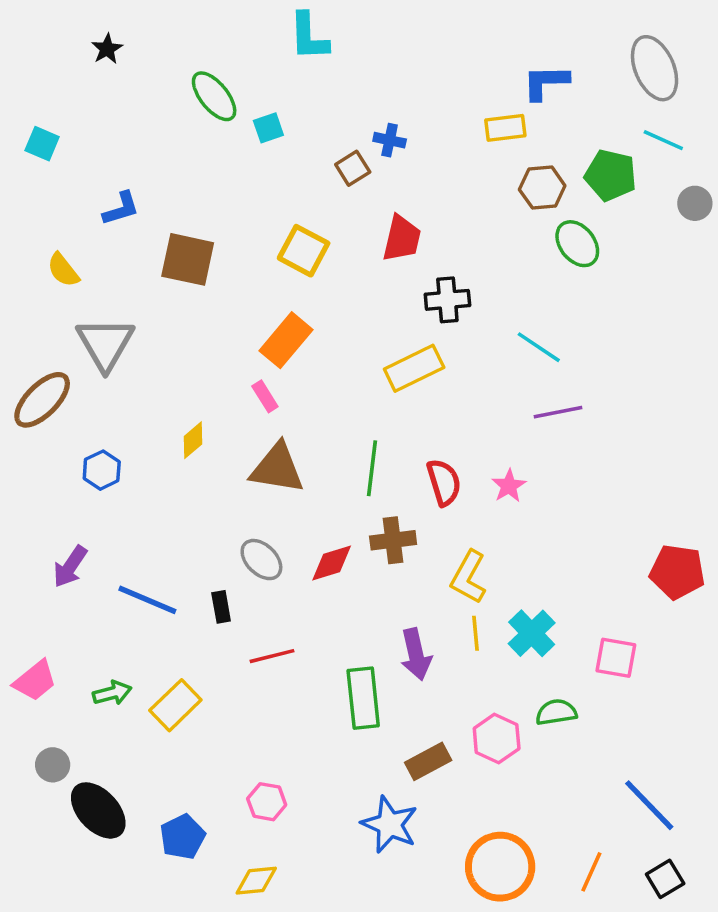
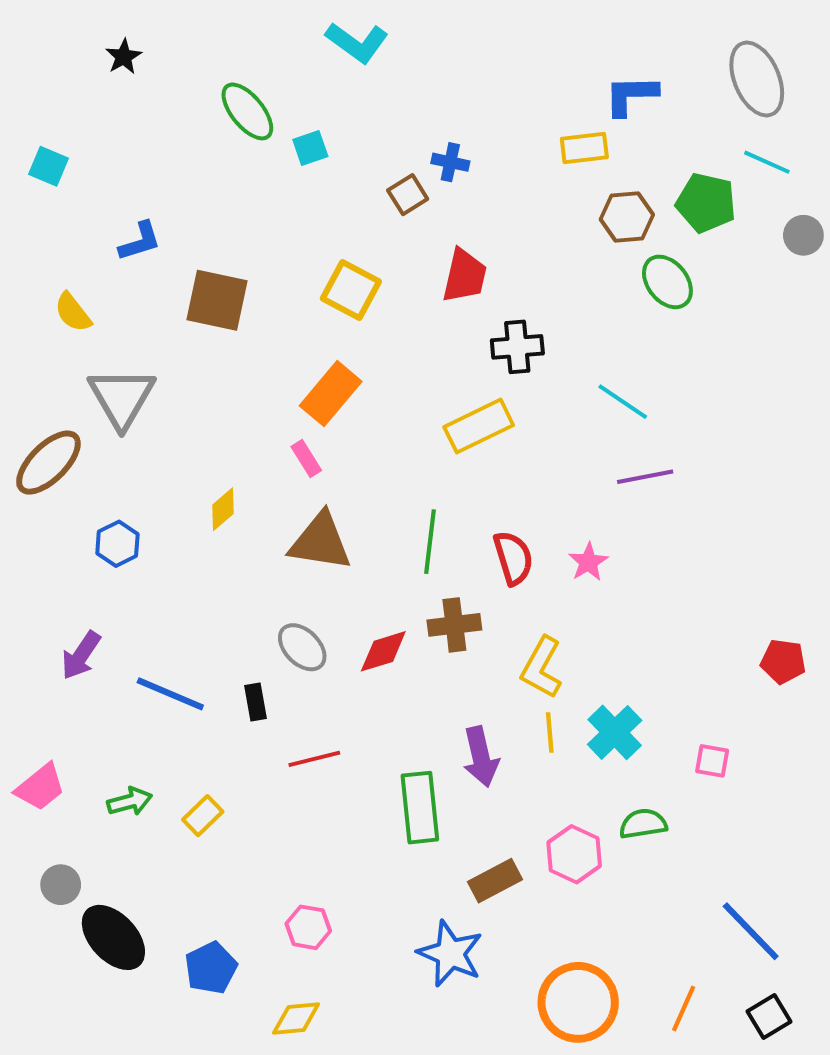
cyan L-shape: (309, 37) -> (357, 42), turned -52
red pentagon: (677, 572) -> (783, 661), size x0.7
pink square: (616, 658) -> (712, 761), size x0.7
yellow rectangle: (175, 705) -> (203, 816), size x0.7

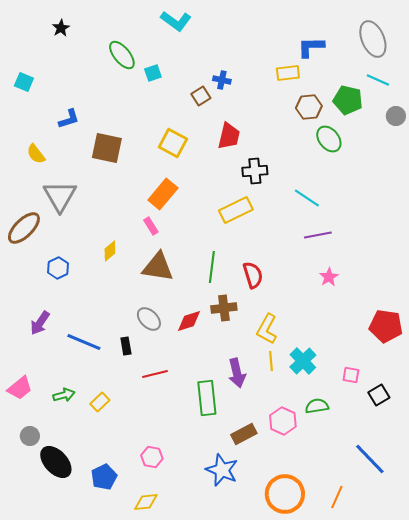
pink star: (588, 562) -> (329, 277), moved
red pentagon: (783, 661) -> (386, 326), size x1.5
black square: (769, 1017) -> (379, 395), moved

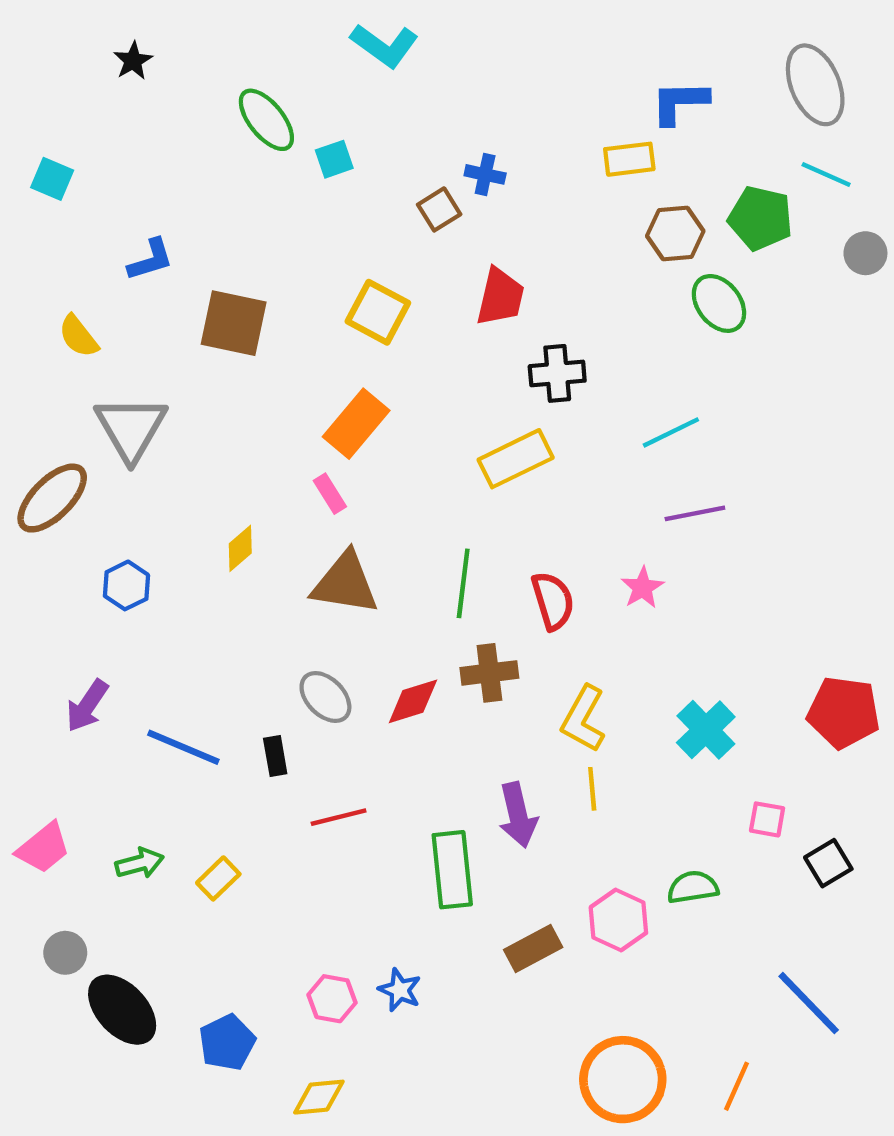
cyan line: (307, 198) -> (671, 432), turned -60
pink star: (329, 277) -> (642, 588), moved
cyan cross: (303, 361) -> (706, 730), moved
blue star: (222, 470) -> (400, 990), moved, size x0.6

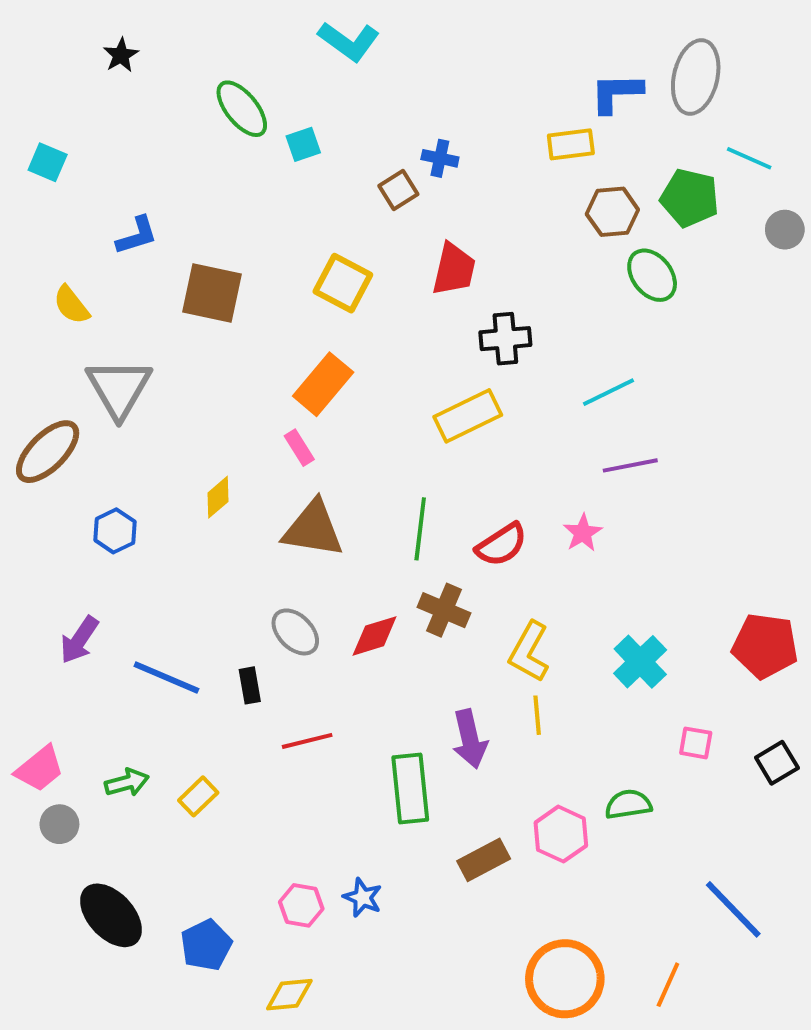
gray ellipse: (815, 85) -> (696, 77), moved, turned 36
red semicircle: (553, 601) -> (501, 545), turned 74
brown cross: (489, 673) -> (444, 610), turned 30
black square: (828, 863) -> (777, 763), moved
gray circle: (65, 953) -> (59, 824), moved

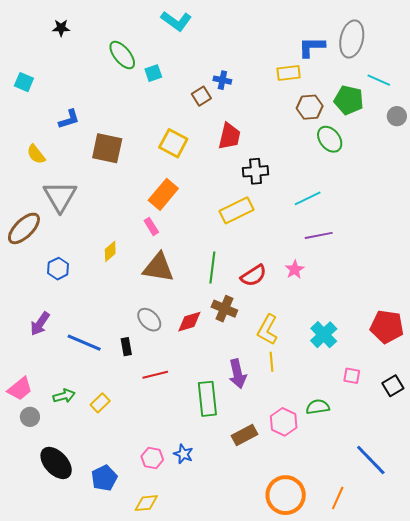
black star: (121, 55) -> (61, 28), turned 30

